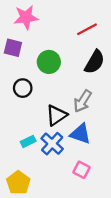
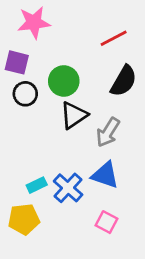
black circle: (23, 88) -> (25, 94), moved
black triangle: (56, 115) -> (74, 115), moved
yellow pentagon: (18, 183) -> (24, 219), moved, turned 30

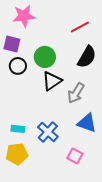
blue triangle: (105, 175) -> (87, 123), moved
cyan rectangle: (37, 185) -> (18, 129), moved, turned 32

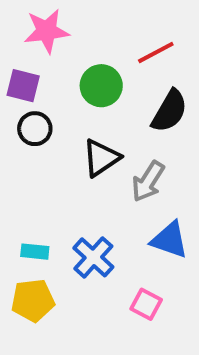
green circle: (45, 57) -> (101, 86), moved

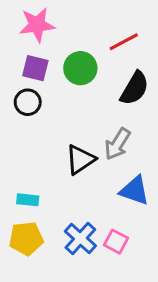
purple square: (23, 86) -> (35, 68), moved
black triangle: (101, 158) -> (80, 160), moved
blue cross: (93, 257) -> (80, 239), moved

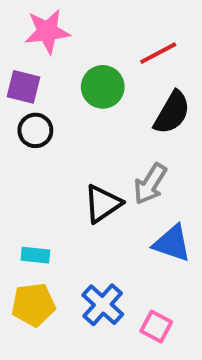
purple square: (35, 68) -> (24, 87), moved
pink square: (116, 242) -> (156, 326), moved

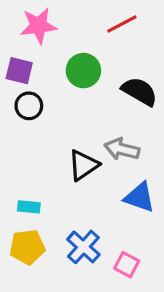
red line: (158, 53) -> (122, 24), moved
black semicircle: (172, 113) -> (140, 91), turned -90
gray arrow: (150, 184) -> (122, 149), turned 72

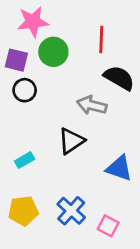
red line: (122, 24) -> (101, 39), moved, turned -60
green circle: (83, 71) -> (53, 52), moved
gray arrow: (122, 149) -> (92, 105), moved
cyan rectangle: (29, 207) -> (25, 160), moved, turned -36

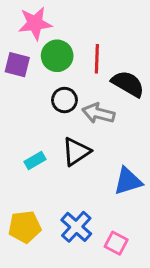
red line: (101, 39) -> (97, 59), moved
black circle: (25, 90) -> (64, 100), moved
cyan rectangle: (25, 160) -> (35, 160), moved
blue triangle: (119, 168) -> (128, 181), turned -36

